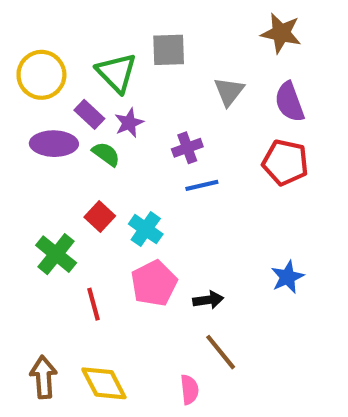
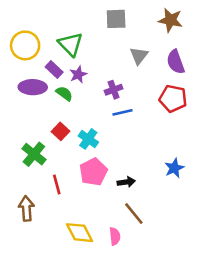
gray square: (169, 50) -> (116, 19), moved
brown arrow: (44, 377) -> (26, 209), moved
yellow diamond: (104, 383) -> (79, 233), moved

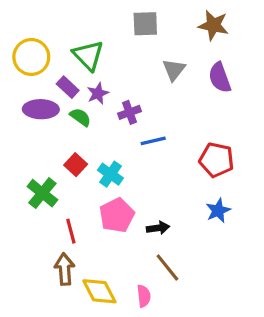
purple cross: (114, 90) -> (129, 112), moved
red pentagon: (173, 99) -> (217, 160), moved
brown arrow: (26, 209) -> (65, 269), moved

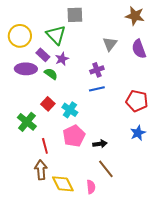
gray square: (145, 24) -> (75, 15), moved
purple cross: (129, 112) -> (97, 70), moved

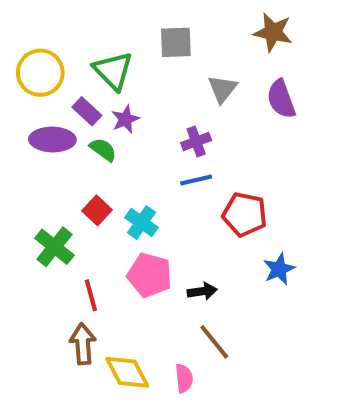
gray square: (75, 15) -> (176, 42), moved
red pentagon: (137, 101) -> (245, 214), moved
pink pentagon: (74, 136) -> (150, 275), turned -30

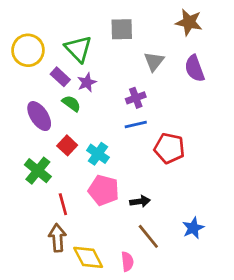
purple ellipse: (52, 140) -> (39, 116), moved, turned 56
blue star: (279, 269) -> (193, 228), moved

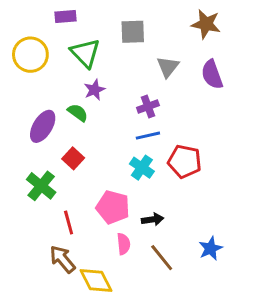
purple rectangle: (60, 77) -> (66, 16), moved, turned -48
purple ellipse: (39, 116) -> (43, 126), turned 64
cyan cross: (98, 154) -> (142, 168), moved
brown arrow: (57, 238) -> (62, 259), turned -36
pink semicircle: (127, 262) -> (124, 244), moved

